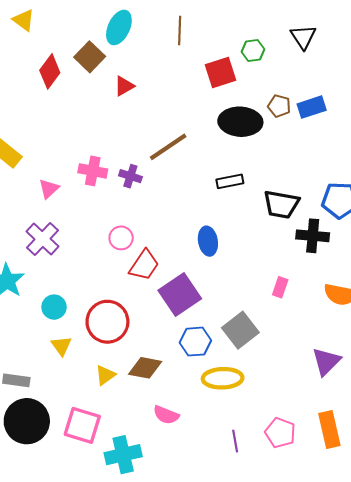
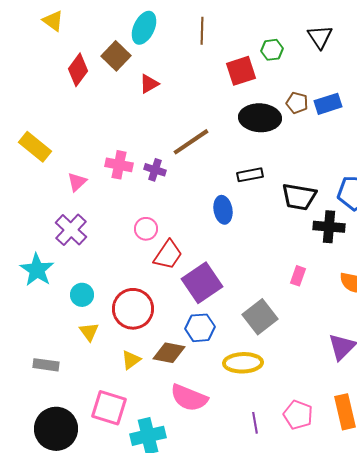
blue ellipse: (208, 241) -> (223, 210), moved
blue hexagon: (195, 342) -> (200, 328), moved
pink semicircle: (166, 415) -> (189, 398), size x1.5
black circle: (27, 421) -> (56, 429), moved

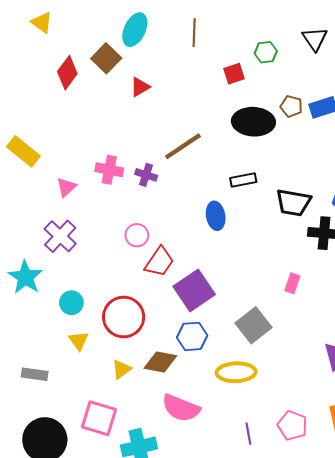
red square: (241, 71) -> (234, 74), size x0.7

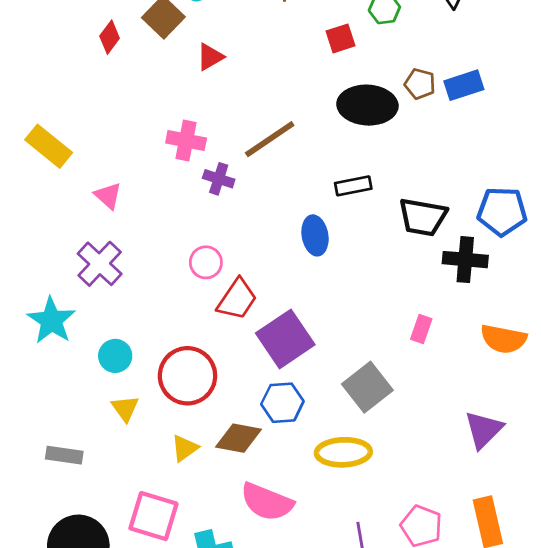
red diamond: (67, 73) -> (110, 37), size x0.7
pink cross: (109, 170) -> (186, 140), moved
pink triangle: (66, 187) -> (108, 196), turned -35

